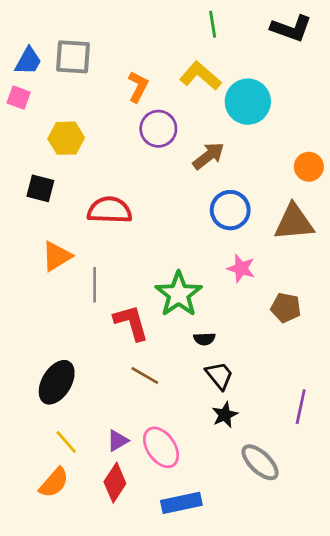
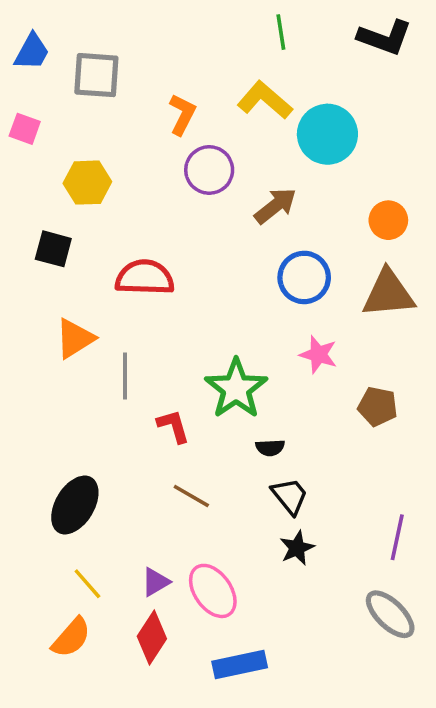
blue trapezoid: (28, 61) -> (32, 52), moved
orange circle: (309, 167) -> (388, 220), moved
red L-shape: (131, 323) -> (173, 426), size x0.7
gray ellipse: (260, 462) -> (390, 614), moved

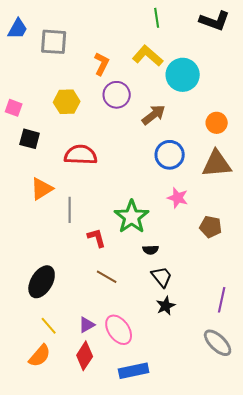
pink square: (25, 129) -> (14, 108), moved
yellow hexagon: (87, 183) -> (67, 102), moved

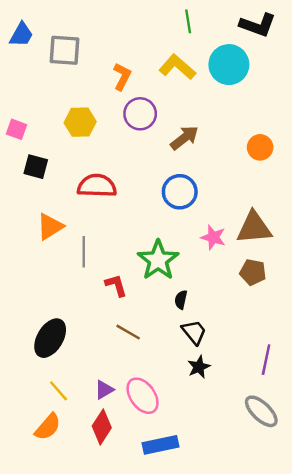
cyan circle: (183, 75) -> (229, 65), moved
blue circle: (170, 155) -> (180, 192), moved
brown triangle: (217, 164) -> (254, 228), moved
black semicircle: (151, 250) -> (181, 300), turned 105

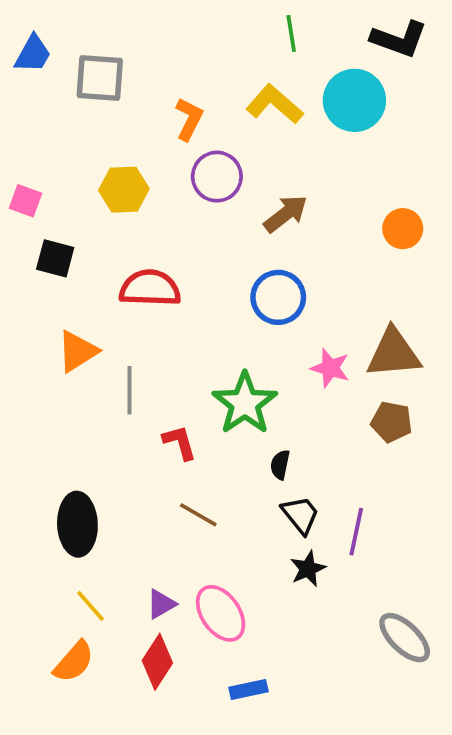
black ellipse: (50, 338) -> (77, 524), turned -33
purple line: (266, 360) -> (356, 532), moved
blue rectangle: (161, 445) -> (248, 690), size x0.7

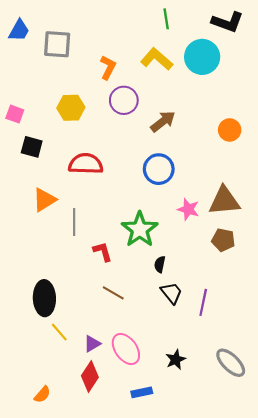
black star: (308, 569) -> (176, 360), moved
yellow line: (90, 606) -> (59, 332), moved
orange semicircle: (74, 662) -> (42, 394), moved, size x0.7

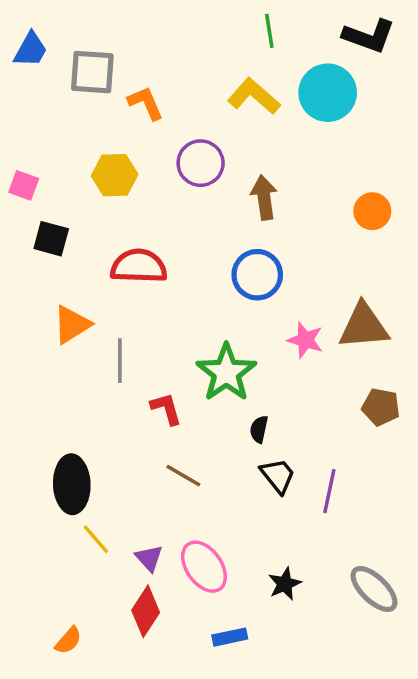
orange L-shape: (108, 67) -> (146, 103), moved, turned -50
brown arrow: (163, 121) -> (264, 197), turned -60
brown pentagon: (223, 240) -> (381, 407), moved
purple triangle: (92, 344) -> (149, 558), turned -42

